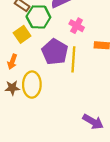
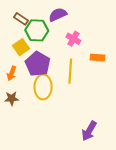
purple pentagon: (55, 52) -> (38, 64), moved
yellow ellipse: (32, 85) -> (43, 87), moved
purple arrow: (93, 122) -> (89, 131), turned 90

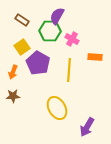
purple semicircle: (58, 15) -> (57, 16), turned -36
green hexagon: (37, 30) -> (50, 31), moved
yellow ellipse: (43, 87) -> (57, 108), moved, turned -30

